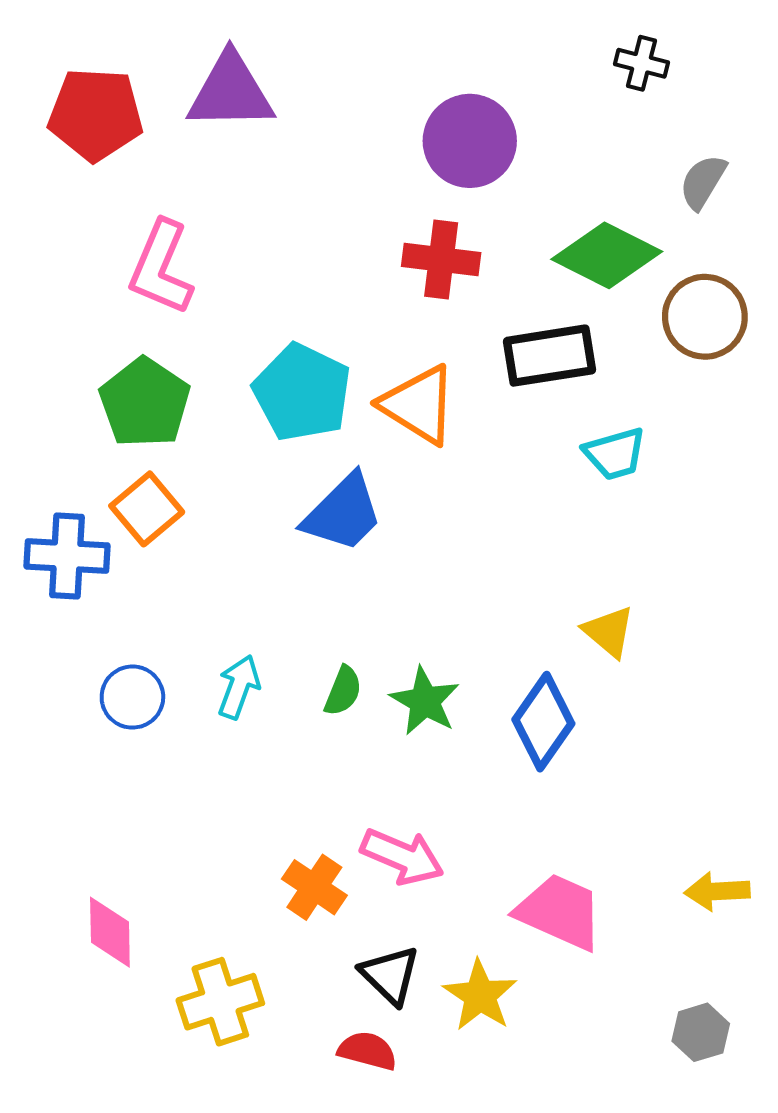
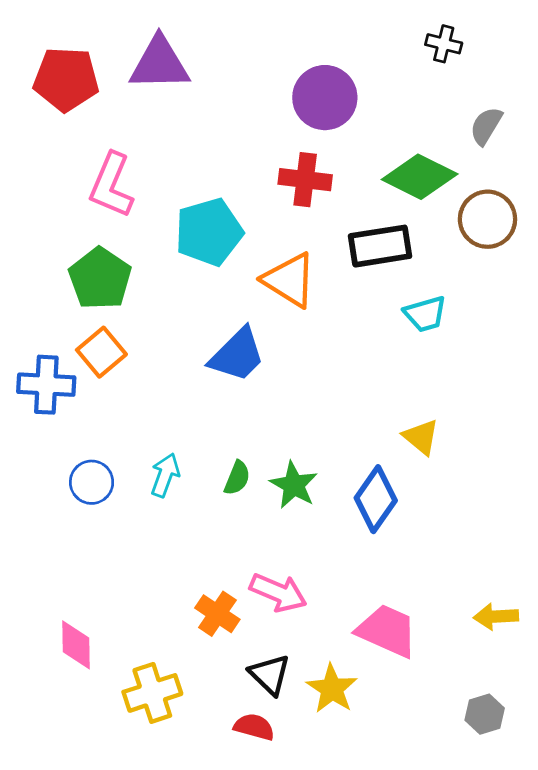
cyan pentagon: (302, 392) -> (209, 232), moved, turned 30

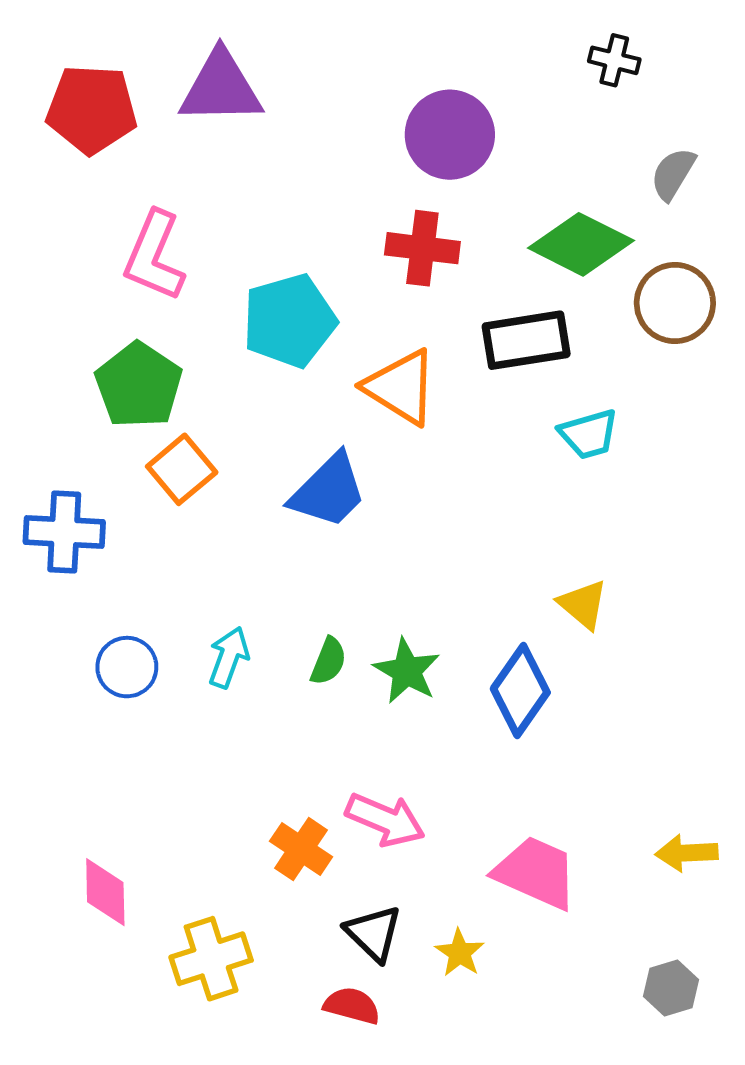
orange square: (101, 352) -> (182, 469), moved
yellow star: (332, 689) -> (460, 953), size x0.7

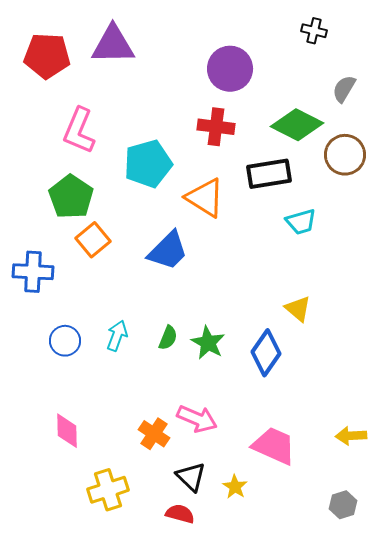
pink diamond: (105, 892) -> (67, 431), moved

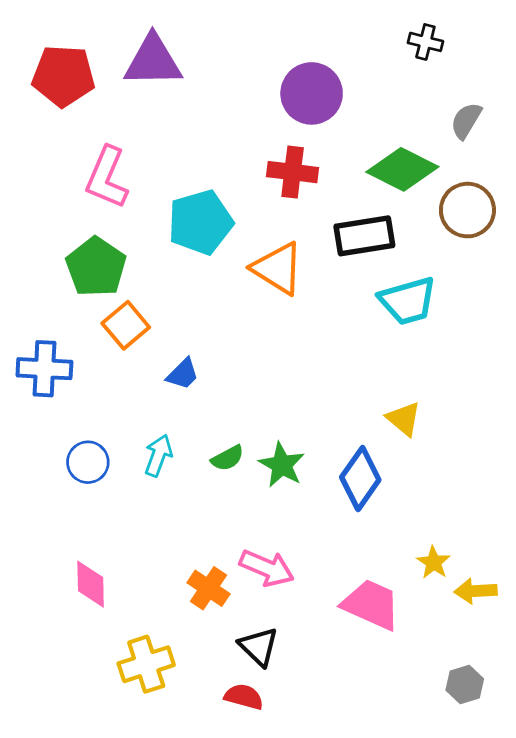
cyan trapezoid: (301, 222) -> (408, 301), size x1.4
blue trapezoid: (168, 251) -> (183, 374), moved, size x0.6
green semicircle: (168, 338) -> (227, 458), turned 40
yellow star: (235, 487) -> (434, 562), moved

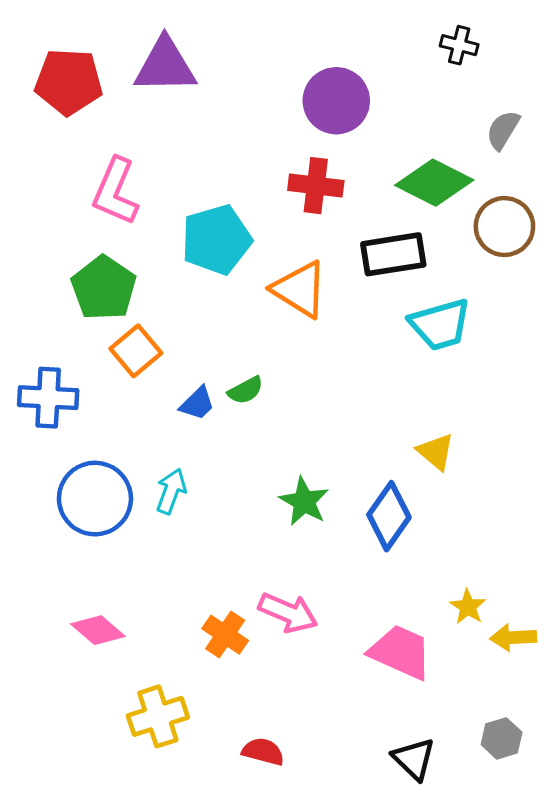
green semicircle: (227, 458) -> (246, 390), moved
blue circle: (88, 462) -> (95, 499), size x1.6
pink diamond: (91, 584) -> (98, 630), turned -48
black triangle: (259, 647) -> (414, 759), moved

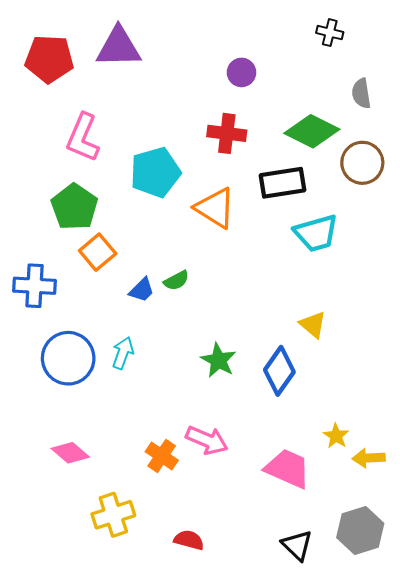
purple circle: (336, 101) -> (241, 72), size x0.6
gray semicircle: (503, 130) -> (361, 93), turned -40
gray hexagon: (502, 738) -> (360, 531), size x1.6

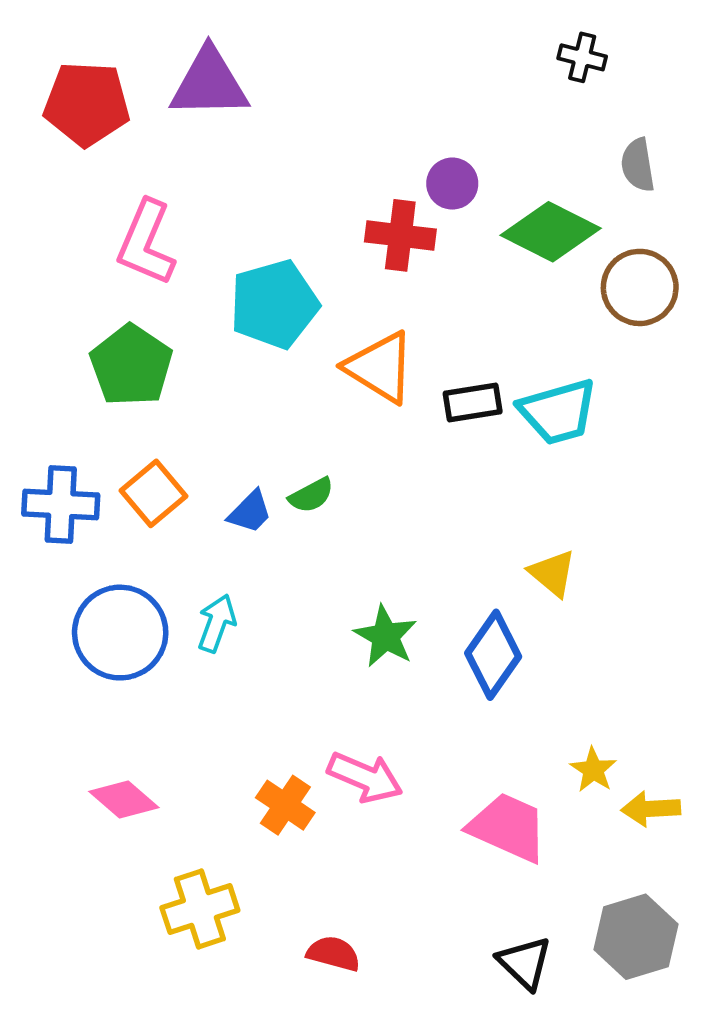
purple circle: (241, 72) -> (452, 184), moved
black rectangle: (282, 183) -> (473, 402), moved, size x0.7
orange square: (98, 252) -> (154, 493), moved

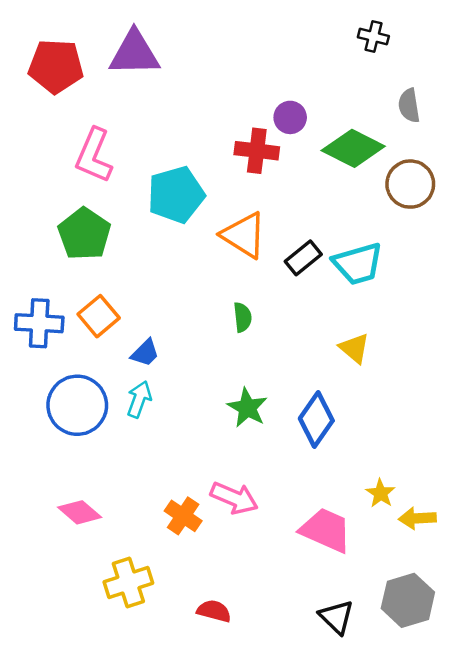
black rectangle: (473, 402) -> (303, 258), turned -30
green semicircle: (311, 495) -> (243, 317), moved, turned -68
blue trapezoid: (250, 512) -> (145, 353), moved
yellow triangle: (552, 573) -> (354, 348), moved

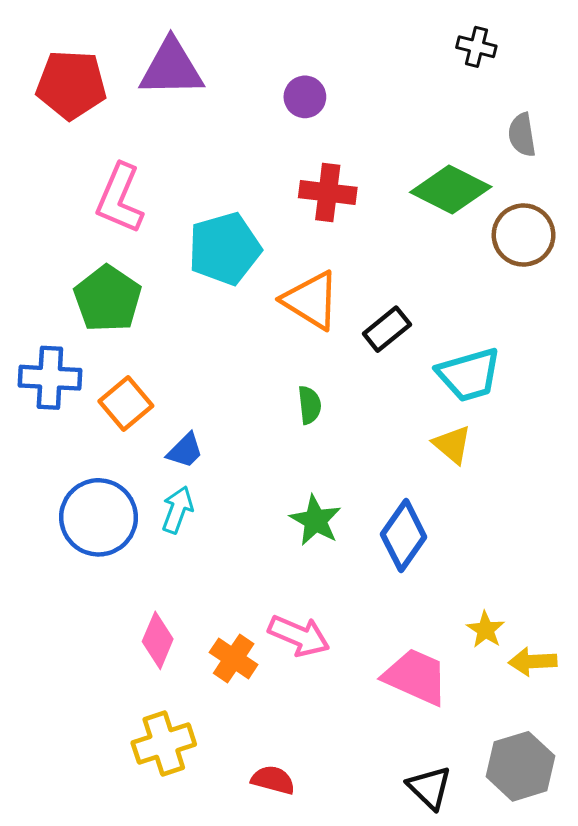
purple circle: (290, 117) -> (305, 97), moved
cyan trapezoid: (358, 264) -> (469, 375), moved
blue cross: (39, 323) -> (50, 378), moved
pink diamond: (80, 512) -> (158, 640), moved, turned 72

